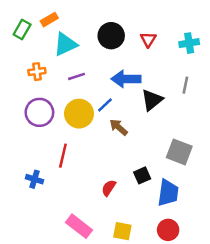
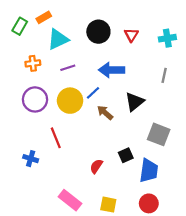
black triangle: (152, 100) -> (135, 102), moved
red line: (63, 156) -> (56, 138), turned -35

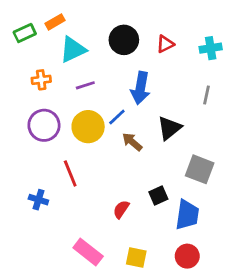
green rectangle: (20, 26) -> (25, 33), turned 35
red triangle: (131, 35) -> (165, 44), turned 32
blue arrow: (112, 70) -> (140, 88), turned -80

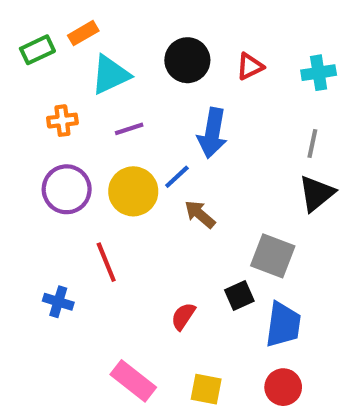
black triangle: (169, 128) -> (316, 193), moved
gray square: (200, 169) -> (273, 256), moved

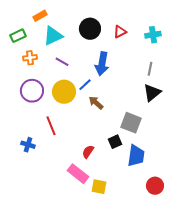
green rectangle: (37, 50) -> (18, 36), moved
purple line: (129, 129) -> (62, 62), turned 48
pink rectangle: (133, 381) -> (78, 174), moved
red circle: (283, 387) -> (155, 186), moved

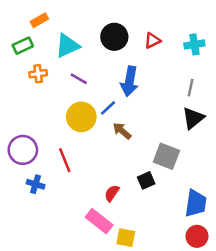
orange rectangle: (40, 16) -> (39, 20), moved
purple circle: (32, 91) -> (23, 150), moved
blue trapezoid: (136, 156) -> (196, 203), moved

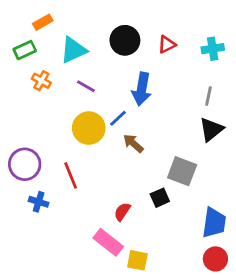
orange cross: (38, 74) -> (41, 81), turned 36

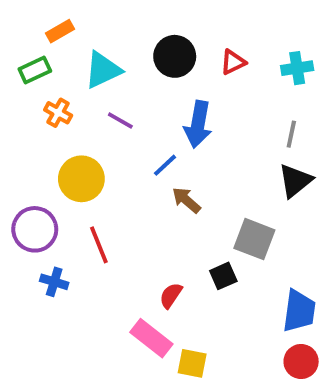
yellow circle: (89, 128) -> (81, 179), moved

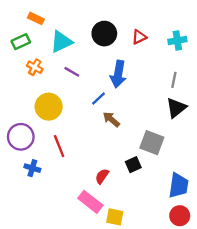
orange rectangle: (60, 31) -> (36, 18), turned 56

